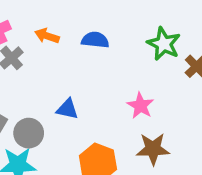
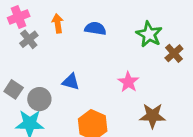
orange arrow: (47, 36) -> (58, 23), turned 60
brown star: (153, 149) -> (152, 116), moved

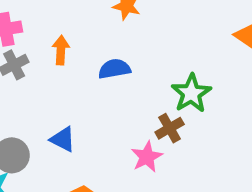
blue semicircle: (95, 28) -> (114, 69), turned -30
brown cross: (174, 53) -> (170, 128), moved

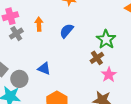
blue semicircle: (114, 69) -> (67, 31), turned -35
pink star: (147, 157) -> (109, 75), moved

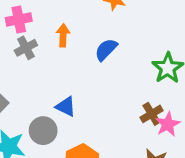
brown cross: (97, 58) -> (152, 114), moved
gray circle: (19, 79) -> (43, 131), moved

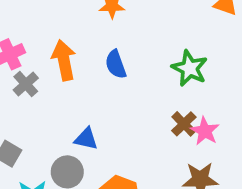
orange arrow: (63, 35) -> (64, 60), size x1.5
blue semicircle: (106, 50) -> (116, 64), turned -50

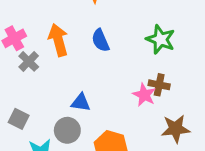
brown cross: (184, 124) -> (159, 85), turned -30
pink star: (205, 131) -> (144, 95), moved

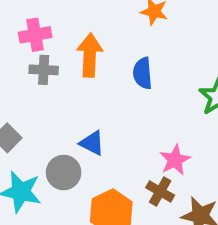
gray cross: (29, 61) -> (44, 70), turned 30
brown cross: (159, 85) -> (160, 191), moved

